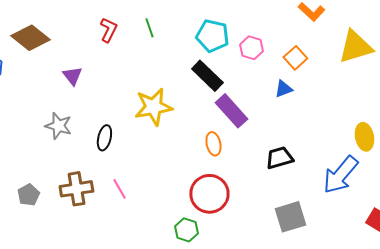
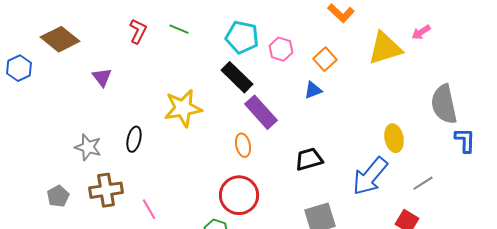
green line: (149, 28) -> (179, 29), turned -48
gray star: (58, 126) -> (88, 147), moved
pink line: (119, 189) -> (149, 209), moved

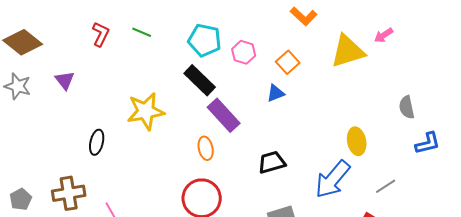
gray semicircle: (444, 104) -> (407, 107), size x0.6
blue L-shape: (465, 140) -> (428, 143), turned 76
gray star: (88, 147) -> (18, 86), moved

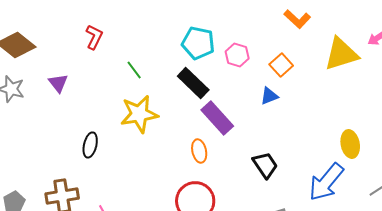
green line: (142, 32) -> (134, 70), moved, turned 30
black trapezoid: (272, 162) -> (265, 165), turned 72

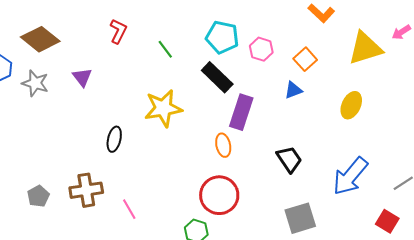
green line: (134, 70) -> (165, 49), moved
purple rectangle: (217, 118) -> (241, 112), turned 60
yellow ellipse: (350, 144) -> (351, 105), moved, turned 36

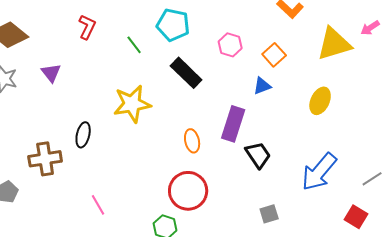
cyan pentagon: (222, 37) -> (173, 25), moved
purple rectangle: (241, 112) -> (233, 124), moved
brown cross: (86, 190) -> (45, 159), moved
gray square: (300, 218) -> (269, 214), size x0.6

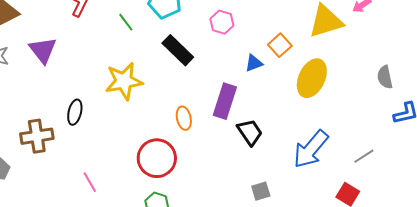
orange square: (274, 55) -> (280, 45), moved
purple triangle: (51, 73) -> (43, 50), size x1.4
yellow ellipse: (320, 101) -> (312, 78), size x1.4
red circle: (188, 191) -> (157, 158), moved

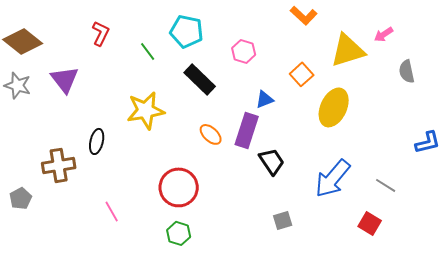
blue triangle: (254, 63) -> (265, 99), moved
gray semicircle: (385, 77) -> (407, 71), moved
orange ellipse: (184, 118) -> (211, 134), moved, turned -35
gray line: (364, 156) -> (386, 185), turned 65

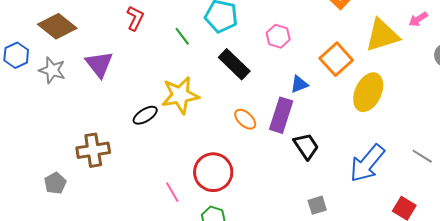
orange square: (302, 74) -> (336, 59), size x1.4
black ellipse: (97, 141) -> (145, 115), moved, turned 45
gray line: (386, 185) -> (422, 156), moved
pink line: (112, 211) -> (172, 192), moved

